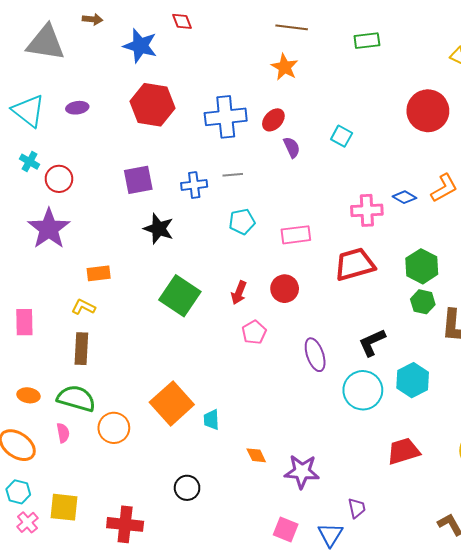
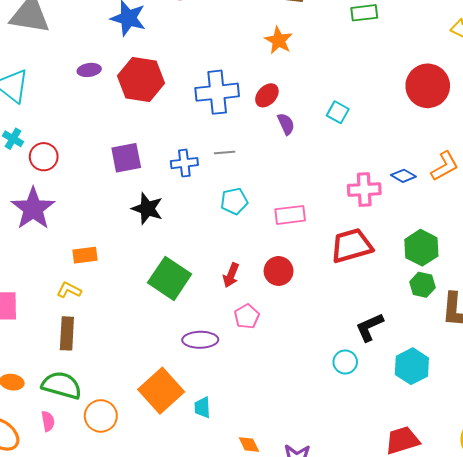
purple ellipse: (77, 108) -> (89, 70), moved
purple ellipse: (315, 355) -> (200, 340), moved, turned -72
cyan circle: (363, 390) -> (345, 362), moved, size x0.6

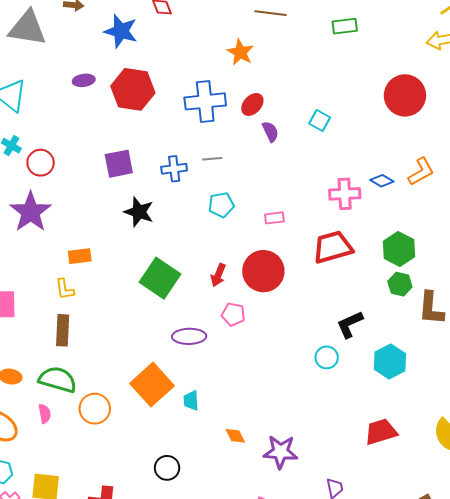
orange star: (279, 40) -> (240, 52), moved
pink rectangle: (290, 215) -> (274, 218), size x0.7
red circle: (279, 271) -> (263, 271), size x1.5
yellow L-shape: (69, 290) -> (65, 289), turned -125
pink pentagon: (247, 316) -> (233, 314), turned -30

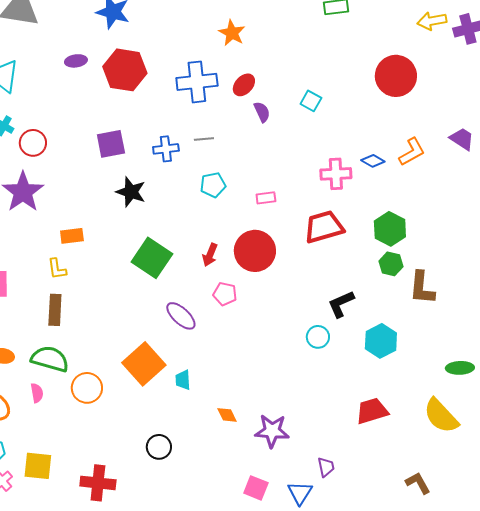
purple ellipse: (189, 336) -> (181, 316), turned 44

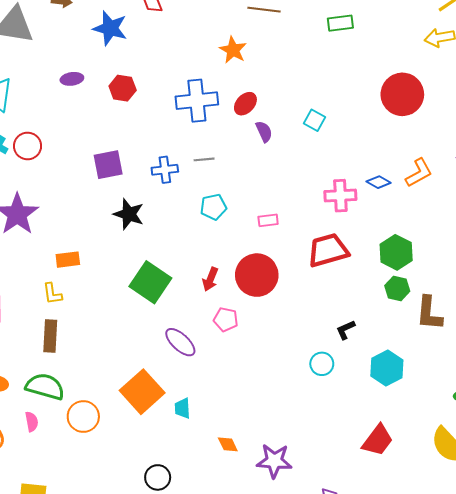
red hexagon: (125, 70) -> (123, 88), size x0.6
red circle: (33, 143) -> (28, 146), moved
black L-shape: (341, 304) -> (346, 330), size x0.7
red trapezoid: (372, 411) -> (378, 440), turned 144

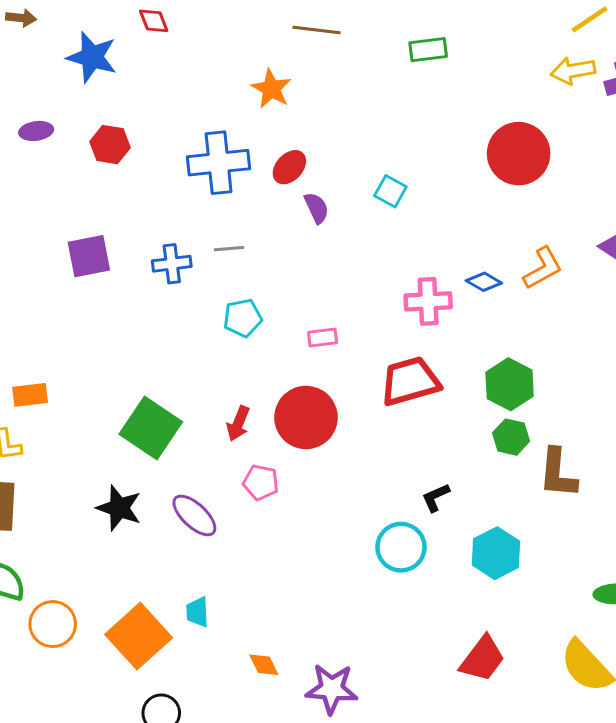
black star: (129, 214) -> (119, 508), moved
cyan circle: (322, 364) -> (401, 547), size x1.4
orange square: (142, 392) -> (139, 636), moved

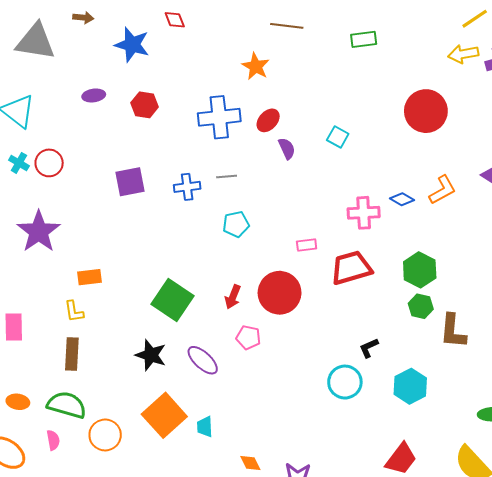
pink rectangle: (323, 338) -> (307, 245), moved
orange square: (139, 636) -> (164, 415), moved

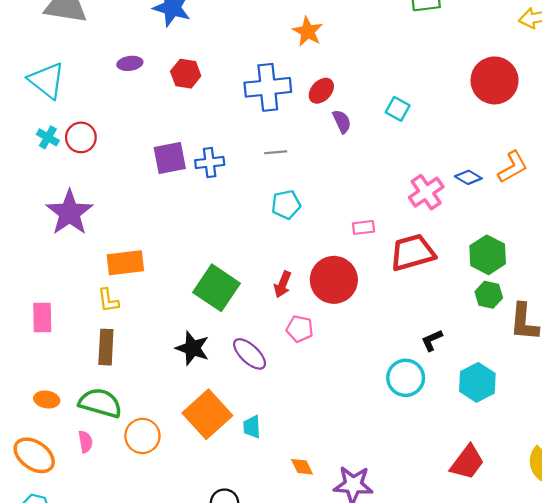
blue cross: (187, 187) -> (210, 163), moved
pink cross: (364, 213) -> (426, 192), turned -32
orange rectangle: (90, 277) -> (125, 263), size x1.4

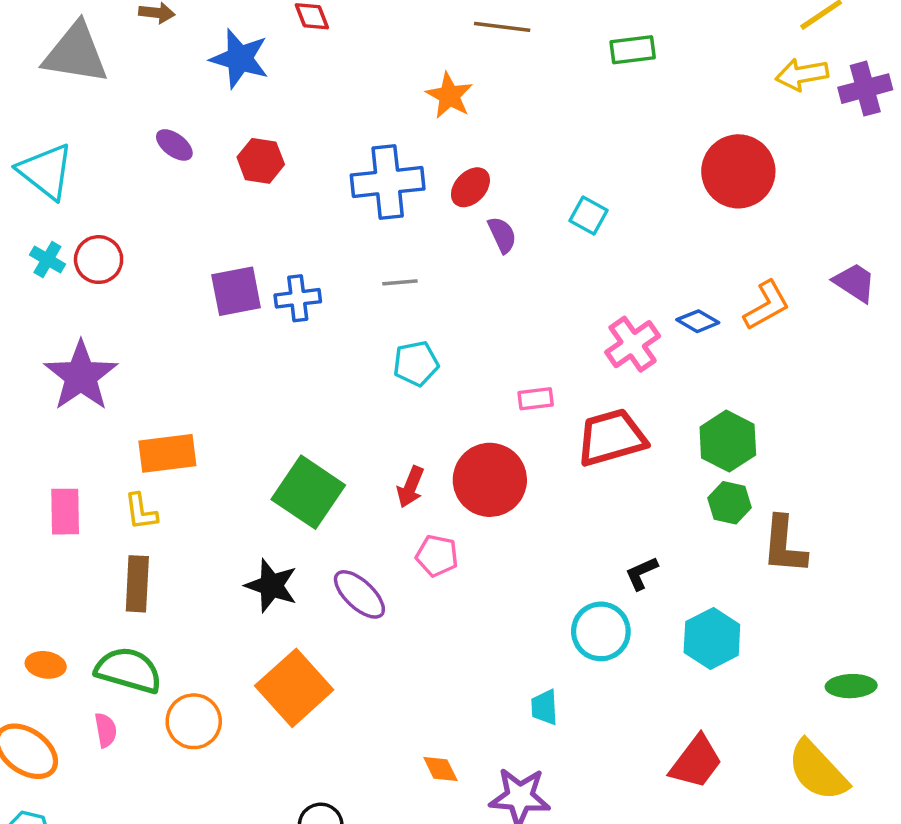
purple ellipse: (130, 63) -> (174, 145), turned 45
pink rectangle: (42, 317) -> (65, 512), moved
cyan trapezoid: (252, 427) -> (544, 707), moved

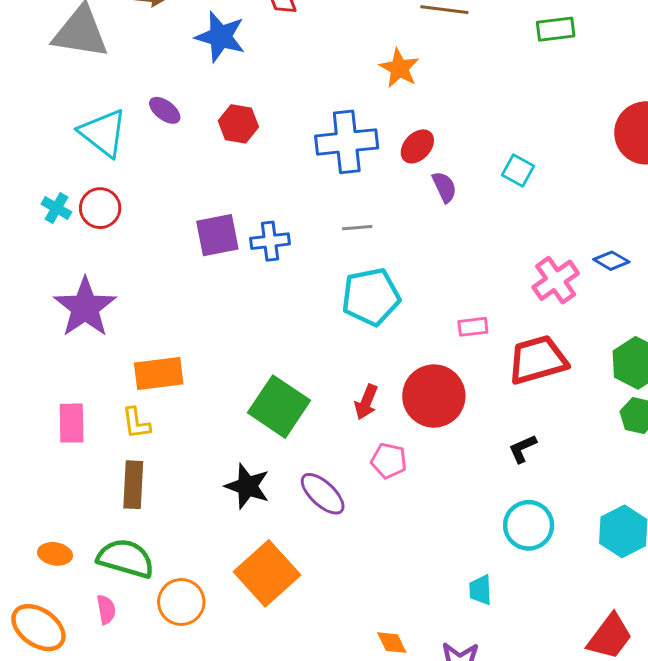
cyan triangle: (46, 171) -> (103, 133), moved
cyan pentagon: (416, 364) -> (371, 297), size x1.5
black L-shape: (641, 573) -> (523, 449), moved

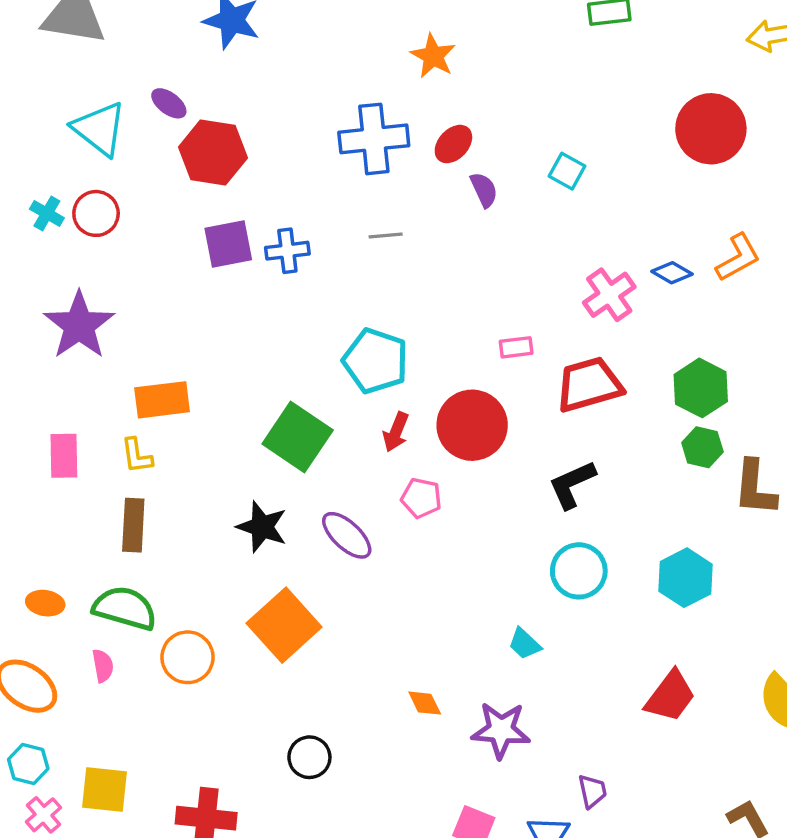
red hexagon: (238, 124) -> (213, 152), moved, size x1.5
cyan pentagon: (371, 297) -> (376, 361), moved, turned 30
black L-shape: (523, 449) -> (572, 485), size x1.5
cyan trapezoid: (480, 590) -> (525, 644), turned -44

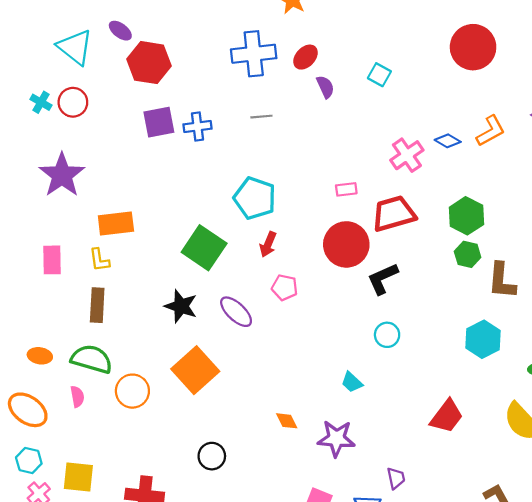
red circle: (472, 425) -> (346, 244), moved
cyan circle: (579, 571) -> (387, 335), size x0.7
cyan hexagon: (686, 578) -> (483, 339), moved

